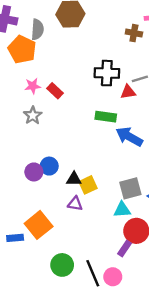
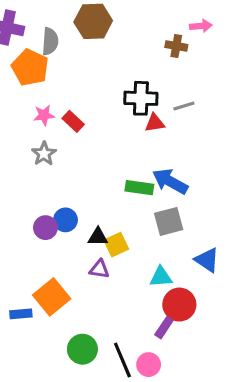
red triangle: (128, 92) -> (155, 123), moved
green rectangle: (106, 117) -> (139, 188), moved
gray square: (130, 188) -> (169, 221), moved

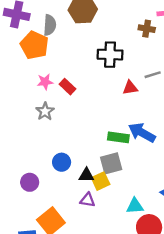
black cross: (141, 98) -> (110, 55), moved
gray square: (169, 221) -> (111, 163), moved
purple circle: (45, 228) -> (30, 182), moved

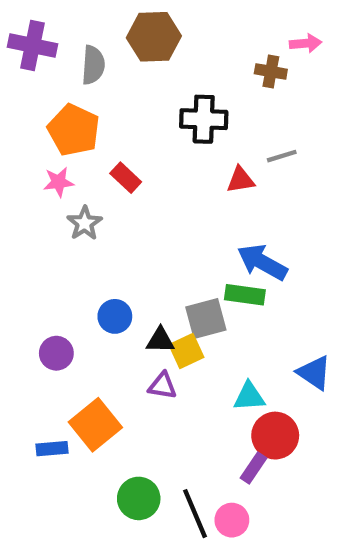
orange pentagon: (34, 45) -> (74, 130), moved
pink star: (45, 82) -> (59, 182), moved
green rectangle: (118, 137) -> (245, 295), moved

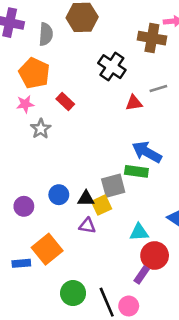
brown cross: (271, 72) -> (152, 38), size x1.5
black cross: (204, 119) -> (112, 67), turned 32
blue circle: (115, 316) -> (59, 195), moved

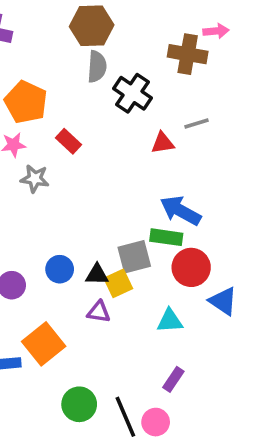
gray semicircle: (46, 34) -> (97, 67), moved
gray star: (41, 129) -> (35, 179), turned -30
red circle: (155, 256) -> (191, 267), moved

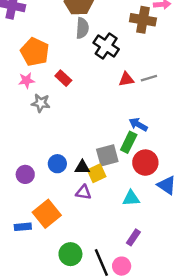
gray line: (196, 123) -> (149, 78), moved
blue arrow: (180, 211) -> (138, 124), size x0.7
green rectangle: (166, 237) -> (129, 142), turned -72

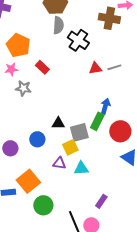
blue arrow: (138, 124) -> (105, 106), turned 77
red circle: (145, 163) -> (120, 131), moved
black triangle: (82, 167) -> (58, 123), moved
cyan triangle: (131, 198) -> (81, 168), moved
green circle: (70, 254) -> (43, 205), moved

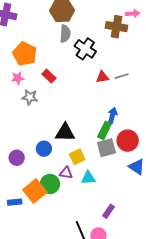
black triangle: (58, 123) -> (65, 133), size x1.5
gray square: (79, 132) -> (106, 148), moved
green circle: (43, 205) -> (50, 184), moved

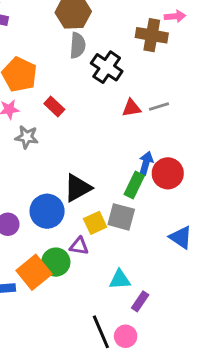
black triangle: (65, 133) -> (78, 188), turned -30
red circle: (128, 141) -> (168, 173), moved
gray square: (106, 148) -> (121, 217), moved, turned 30
blue circle: (44, 149) -> (47, 211), size x1.5
cyan triangle: (88, 178) -> (120, 280), moved

